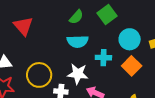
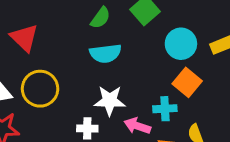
cyan cross: (103, 58) -> (165, 109), moved
yellow circle: (39, 75) -> (40, 89), moved

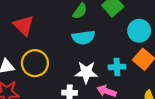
cyan cross: (165, 109) -> (117, 67), moved

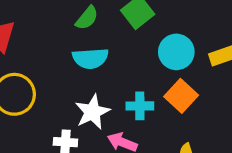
white star: (86, 72) -> (92, 112), turned -30

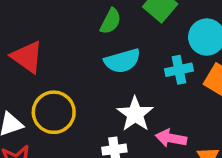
cyan cross: (140, 106) -> (179, 70), moved

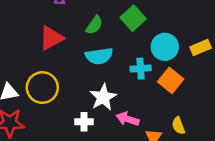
red triangle: (27, 57) -> (51, 38), moved, turned 48

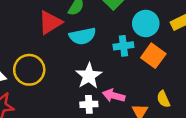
red triangle: (51, 38) -> (50, 23), moved
white cross: (84, 122) -> (89, 104), moved

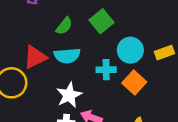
red triangle: (50, 23) -> (35, 57), moved

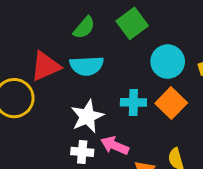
cyan cross: (106, 70) -> (133, 102), moved

